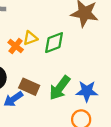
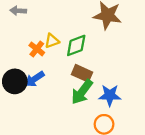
brown rectangle: (29, 87) -> (82, 73), moved
blue arrow: (13, 99) -> (34, 79), moved

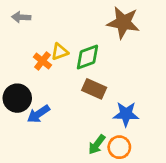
blue arrow: (34, 79) -> (38, 114), moved
green arrow: (82, 92) -> (97, 144), moved, size x0.7

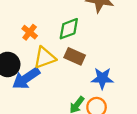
yellow triangle: (60, 52) -> (45, 58), moved, size x1.5
blue arrow: (38, 114) -> (26, 78), size x1.4

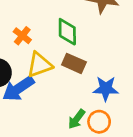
green diamond: (69, 29) -> (67, 32), turned -70

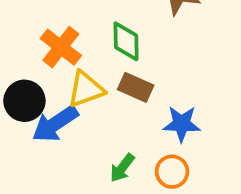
orange cross: (22, 36) -> (61, 47), size x1.5
green arrow: (77, 119) -> (122, 168), moved

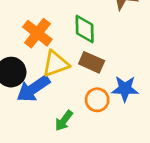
green arrow: (122, 168) -> (64, 121), moved
orange circle: (172, 172) -> (97, 100), moved

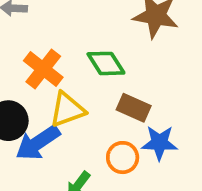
green diamond: (85, 29) -> (106, 63), turned -32
brown rectangle: (92, 62) -> (134, 108), moved

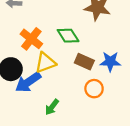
blue star: (159, 143) -> (110, 62), moved
orange circle: (123, 158) -> (94, 89), moved

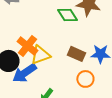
green diamond: (68, 36) -> (67, 15), moved
orange cross: (31, 39) -> (27, 46), moved

